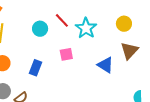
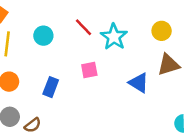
cyan circle: (40, 29) -> (43, 36), moved
brown triangle: (129, 51) -> (168, 65), turned 30

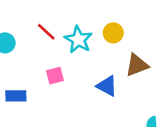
yellow circle: (162, 31) -> (113, 33), moved
blue rectangle: (51, 87) -> (16, 96), turned 72

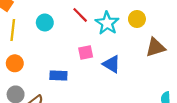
blue triangle: (107, 86) -> (111, 64), moved
blue rectangle: (16, 96) -> (58, 76), moved

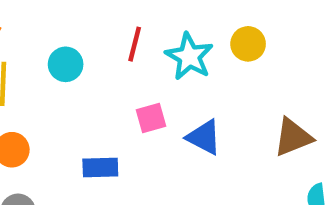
red line: (80, 15) -> (135, 44), turned 63
brown triangle: (155, 47) -> (293, 137), moved

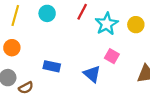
pink square: (151, 118) -> (112, 56), moved, turned 32
blue triangle: (204, 137) -> (92, 74), moved

